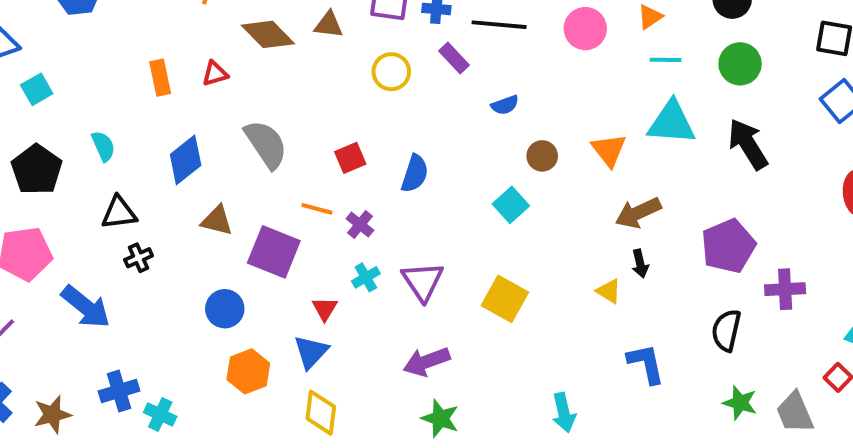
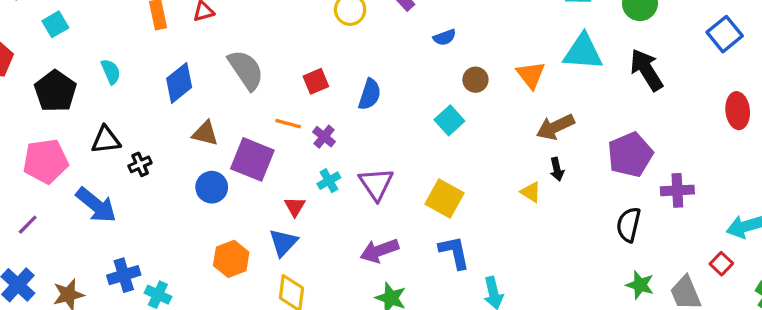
black triangle: (119, 213) -> (106, 140), moved
blue circle: (225, 309) -> (212, 187), moved
blue L-shape: (646, 364) -> (454, 252), moved

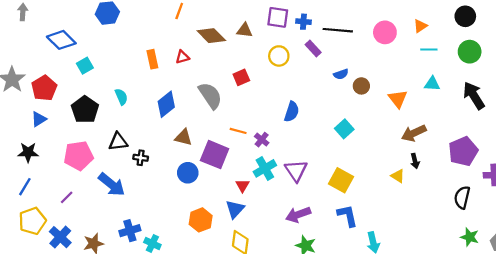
cyan triangle: (583, 52) -> (432, 84), size x0.6
brown circle: (475, 80) -> (361, 86), moved
red square: (316, 81) -> (241, 77), moved
black cross: (140, 164) -> (141, 158), turned 32
cyan cross: (329, 181) -> (265, 168), size x1.5

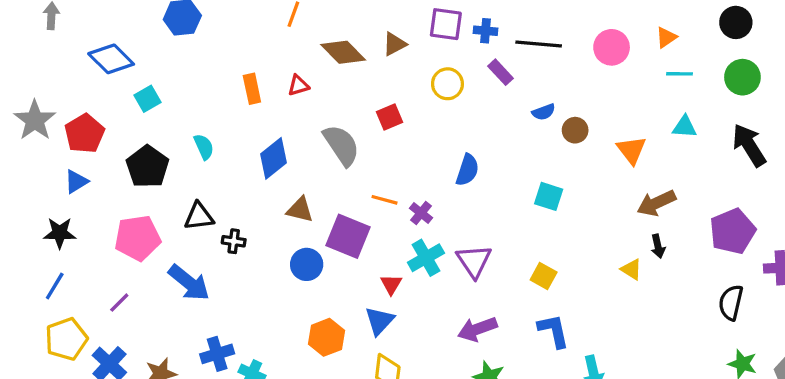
brown triangle: (245, 30) -> (394, 44), turned -35
cyan square: (344, 129) -> (549, 196), turned -30
yellow square: (341, 180) -> (544, 276), size x0.7

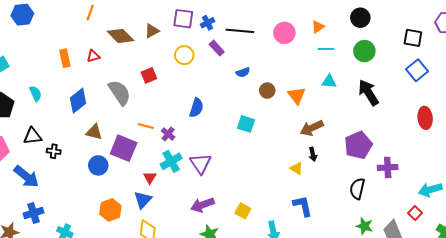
blue cross: (486, 31) -> (208, 23), turned -32
brown circle: (575, 130) -> (267, 91), moved
yellow square: (544, 276) -> (243, 211), moved
blue L-shape: (554, 331) -> (303, 206), moved
blue cross: (217, 354) -> (33, 213), moved

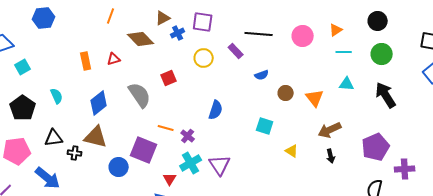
blue cross: (208, 23) -> (178, 33), moved
brown triangle: (152, 31) -> (163, 18), moved
brown triangle: (94, 132) -> (96, 137), moved, size x1.4
yellow triangle: (297, 168) -> (292, 151), moved

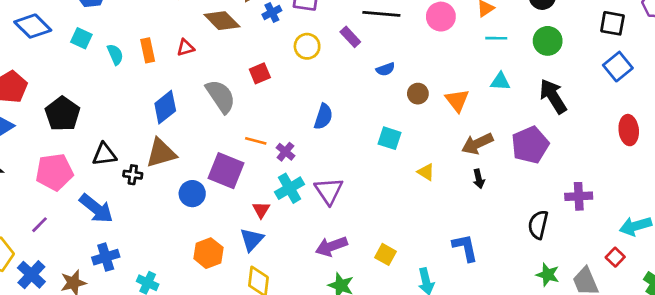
cyan square: (23, 67) -> (81, 38), moved, turned -35
cyan semicircle: (57, 96) -> (115, 54), moved
brown triangle: (96, 137) -> (161, 153), turned -30
purple pentagon: (376, 147) -> (530, 145), moved

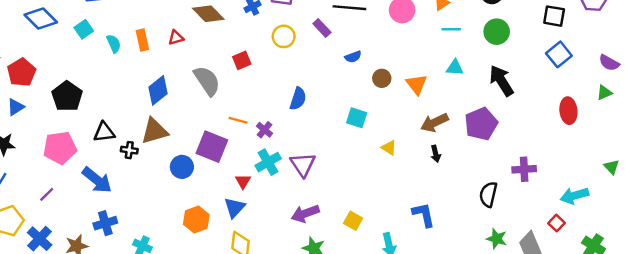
cyan square: (81, 38) -> (84, 29), turned 30

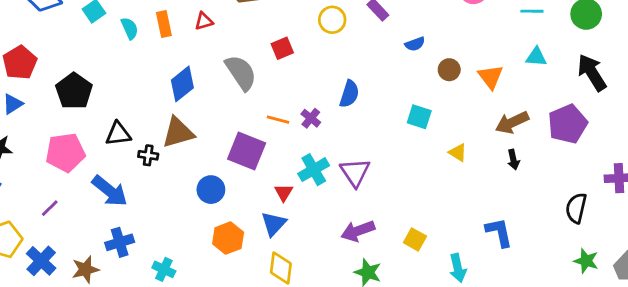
purple cross: (264, 130) -> (311, 118), moved
blue circle: (182, 167) -> (211, 190), moved

